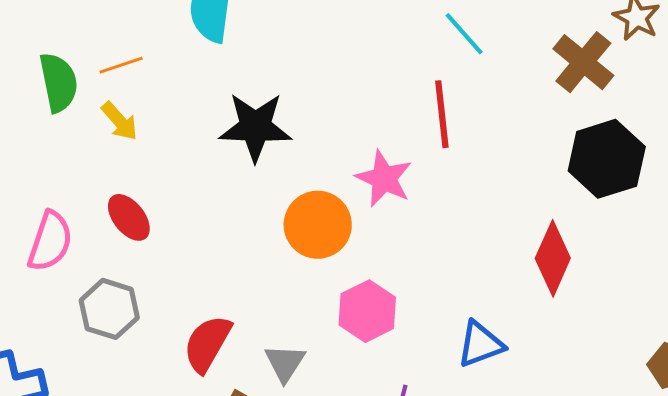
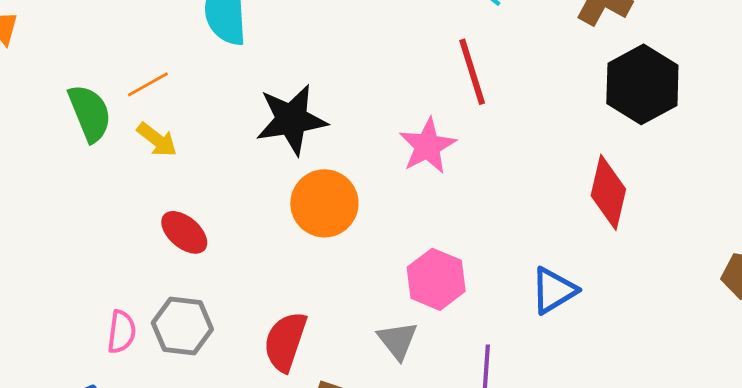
pink star: (384, 179) -> (428, 146), turned 30
orange circle: (318, 225) -> (324, 203), moved
pink semicircle: (50, 241) -> (122, 332), moved, size x0.7
gray triangle: (285, 363) -> (398, 340), moved

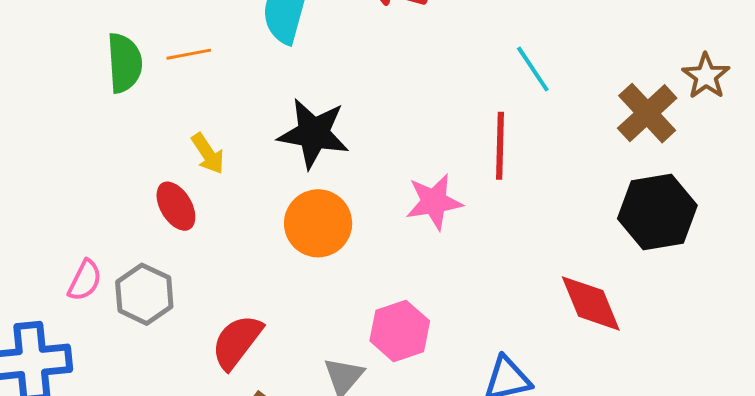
yellow arrow: (157, 140) -> (208, 154), moved
red diamond: (608, 192) -> (591, 303), turned -54

